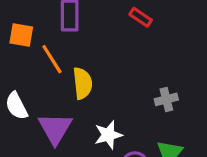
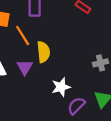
purple triangle: (55, 128) -> (25, 67), moved, size x0.7

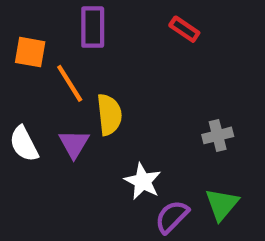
white star: (61, 87) -> (143, 181), turned -30

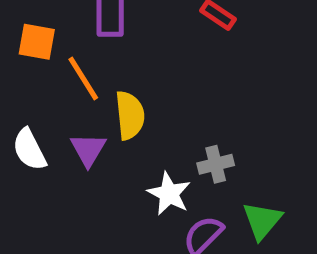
gray cross: (218, 135) -> (216, 164), moved

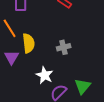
gray cross: (216, 164) -> (64, 47), moved

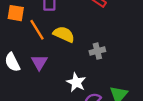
yellow semicircle: (29, 43) -> (64, 34), moved, turned -60

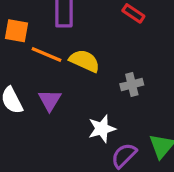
orange line: (37, 30) -> (47, 54), turned -35
white star: (76, 82) -> (102, 129), turned 30

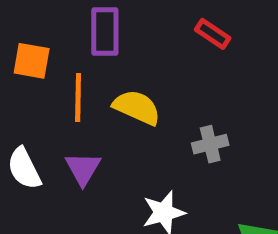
orange line: (47, 54) -> (78, 98), turned 68

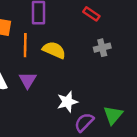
gray cross: (210, 144) -> (102, 48), moved

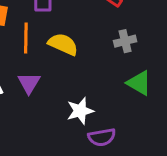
green triangle: (113, 115) -> (139, 83), moved, turned -40
purple semicircle: (84, 122) -> (102, 137), turned -145

